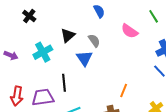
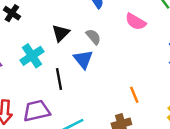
black line: (64, 83) -> (59, 79), moved
orange line: (124, 91) -> (134, 95), turned -40

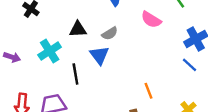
black triangle: (61, 33) -> (78, 29), turned 42
gray semicircle: (93, 37) -> (110, 33), turned 98

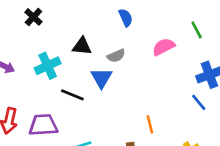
pink semicircle: (151, 20) -> (164, 47), turned 114
black line: (75, 74) -> (72, 95), turned -66

